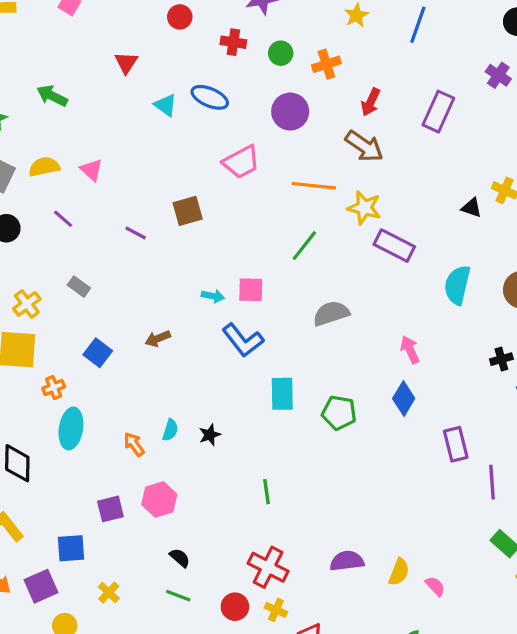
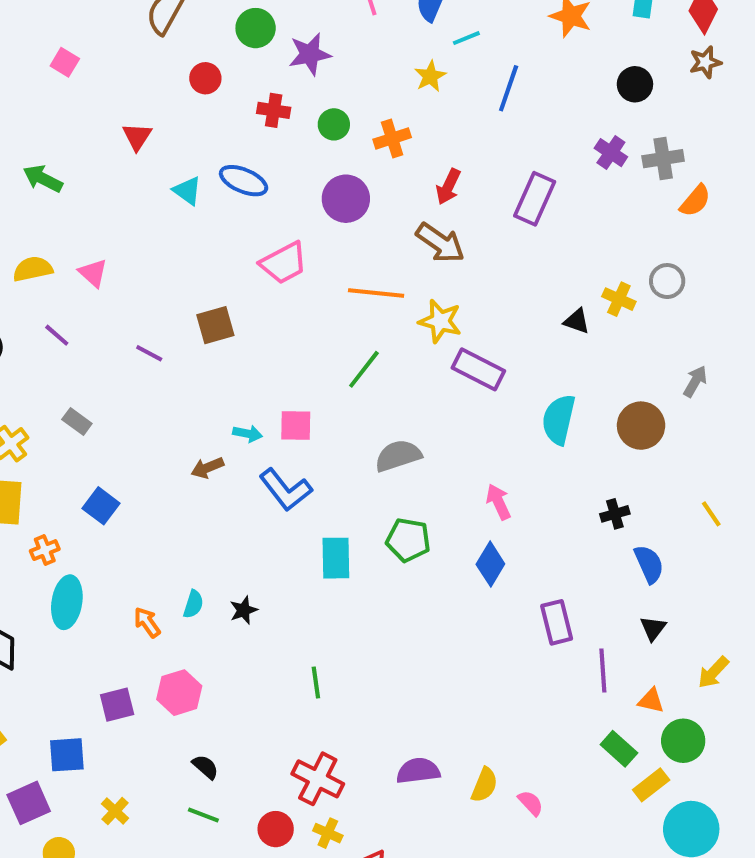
brown arrow: (158, 339) -> (207, 468), moved
green pentagon: (339, 413) -> (408, 540), moved

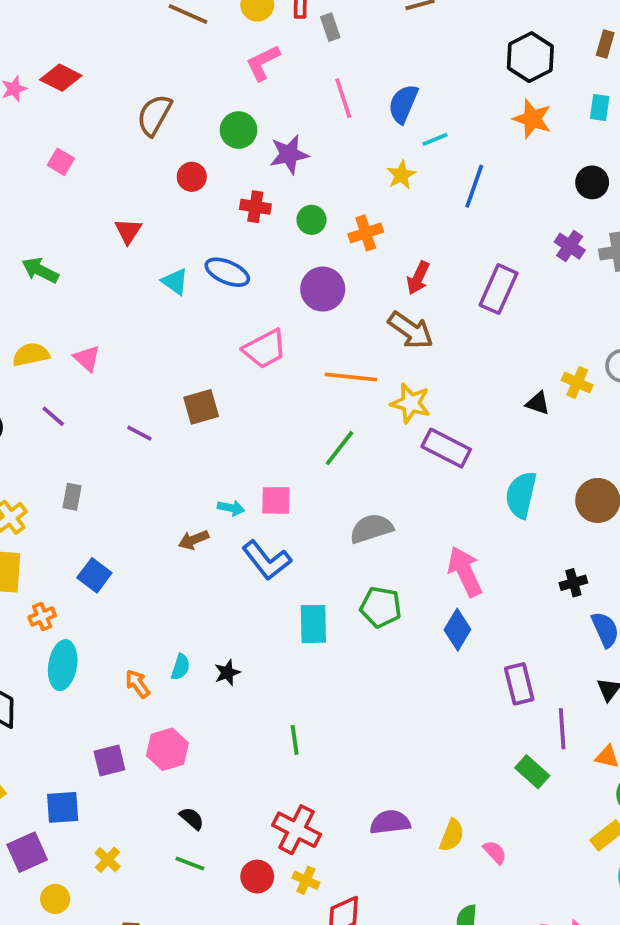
gray rectangle: (77, 422) -> (72, 497), turned 65
pink arrow: (498, 502) -> (465, 572), size x1.5
green rectangle: (619, 749) -> (532, 772), moved

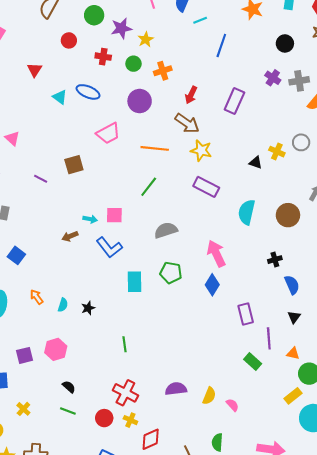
yellow star: (401, 175) -> (146, 39), moved
yellow star: (411, 403) -> (201, 150), moved
orange arrow: (137, 684) -> (37, 297), moved

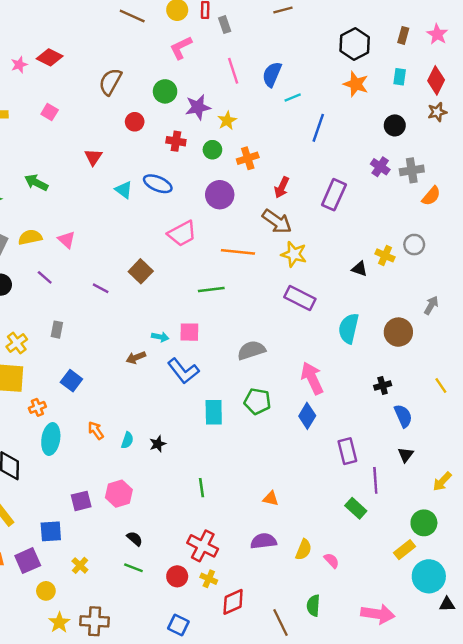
brown square: (74, 165) -> (141, 271), turned -30
green line: (149, 187) -> (211, 290), moved, turned 45
orange triangle: (293, 353) -> (271, 499), moved

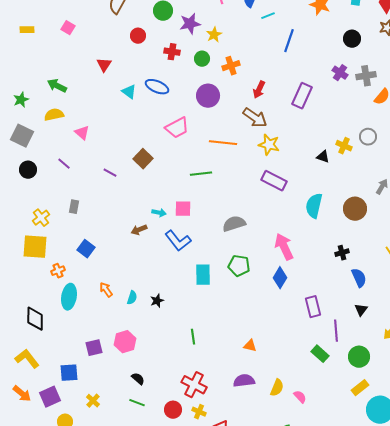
yellow semicircle: (30, 237) -> (54, 115), moved
green circle: (424, 523) -> (359, 357), moved

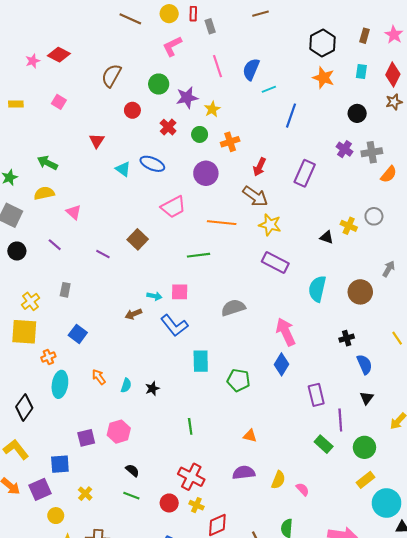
red cross: (172, 52) -> (168, 127), turned 35
green pentagon: (239, 266) -> (238, 380), moved
black diamond: (35, 319) -> (24, 407), turned 35

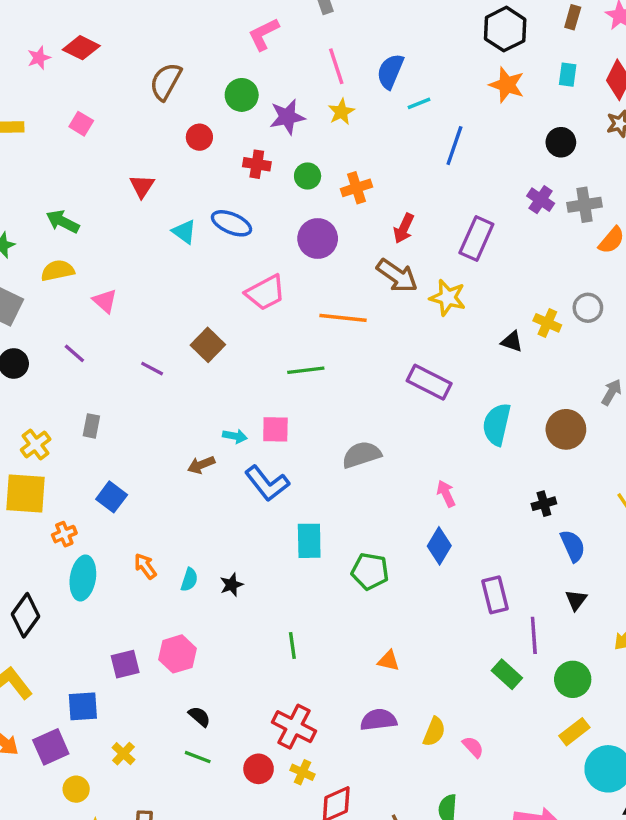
yellow star: (212, 109) -> (341, 112), moved
red cross: (168, 127) -> (257, 164), turned -35
yellow star: (270, 225) -> (448, 298), moved
pink arrow: (286, 332) -> (446, 494), size x0.6

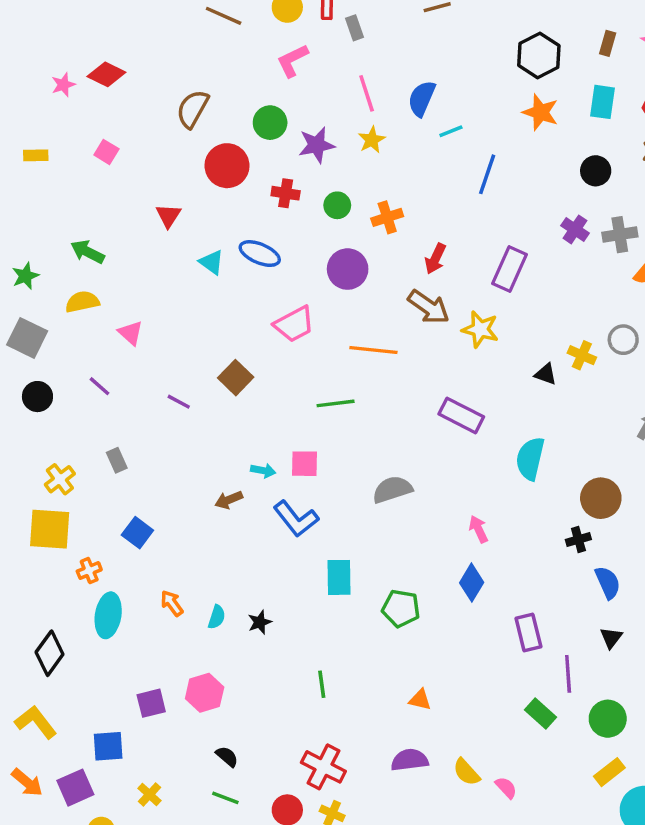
cyan rectangle: (568, 75) -> (603, 102), size x1.4
red circle: (199, 137) -> (227, 166), size x1.6
gray rectangle: (91, 426) -> (117, 460), turned -35
brown circle: (566, 429) -> (601, 498), moved
yellow semicircle: (434, 732) -> (466, 772), turned 116

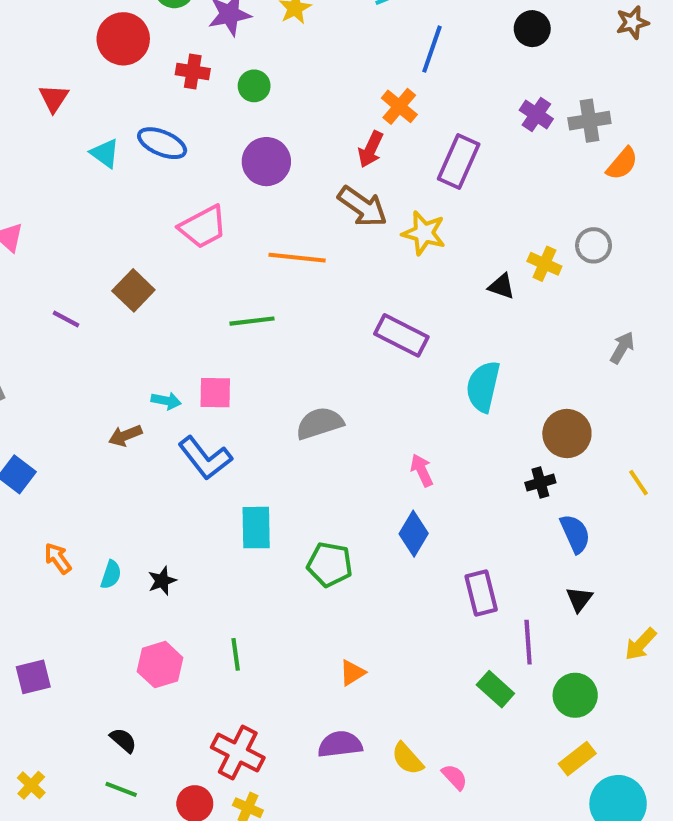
black circle: (596, 171) -> (532, 29), moved
orange cross: (387, 217) -> (399, 106), moved, turned -32
pink hexagon: (205, 693) -> (160, 665), moved
orange triangle: (420, 700) -> (352, 673), turned -45

